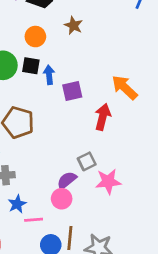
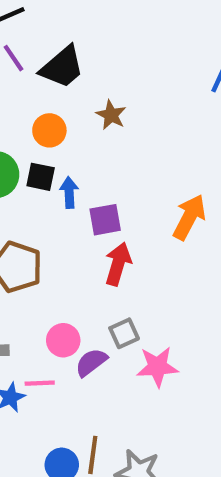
orange arrow: (125, 87) -> (189, 217), turned 72
red arrow: (103, 117) -> (118, 264), moved
pink circle: (62, 199) -> (63, 340), moved
pink line: (34, 220) -> (40, 383), moved

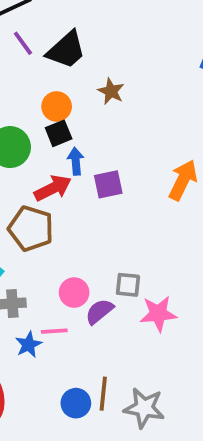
black square: (41, 177) -> (59, 133), moved, turned -32
red arrow: (118, 264) -> (53, 188), moved, turned 48
gray square: (124, 333) -> (128, 285), turned 32

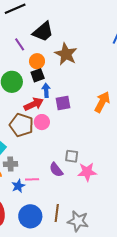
purple line: (23, 43) -> (20, 44), moved
brown star: (111, 91) -> (66, 54), size x1.6
pink circle: (74, 293) -> (42, 122), moved
purple semicircle: (99, 311) -> (56, 170), turned -91
blue circle: (76, 403) -> (30, 216), moved, size x1.5

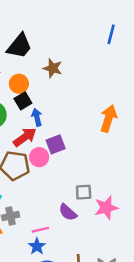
brown star: (66, 54) -> (53, 68), size x0.7
purple square: (63, 103) -> (56, 144), moved
blue star: (18, 186) -> (37, 246), moved

